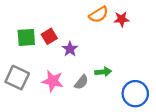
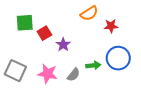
red star: (122, 19) -> (111, 26), moved
green square: (26, 37) -> (25, 23), moved
blue circle: (135, 94) -> (118, 58), moved

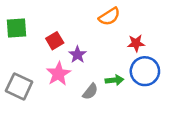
green square: (25, 23) -> (17, 28), moved
red star: (111, 26) -> (136, 43), moved
pink star: (48, 74) -> (58, 74), moved, turned 30

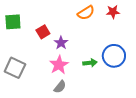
red star: (136, 43) -> (113, 12), moved
pink star: (58, 74) -> (59, 65), moved
gray semicircle: (90, 92) -> (60, 87), moved

